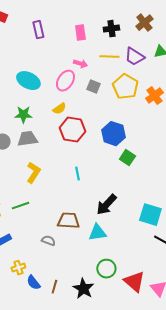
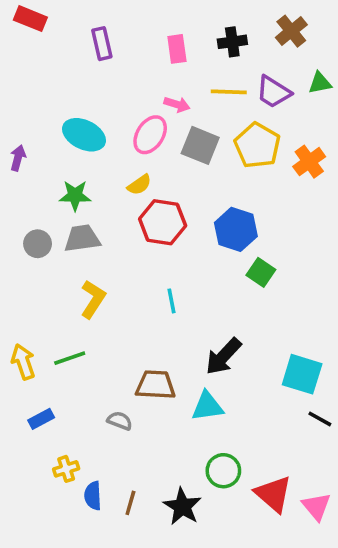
gray square: (93, 87) -> (200, 145), size x1.5
blue semicircle: (33, 283) -> (93, 496), turned 35

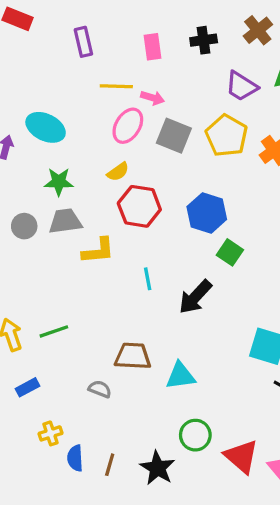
yellow line: (229, 92) -> (116, 86), moved
cyan ellipse: (84, 135) -> (46, 127), moved
yellow L-shape: (93, 299) -> (98, 251), moved, turned 52
black arrow: (223, 356) -> (195, 297), moved

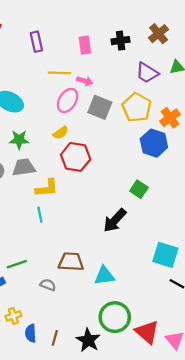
blue hexagon: (207, 213) -> (154, 143), moved
cyan line: (148, 279) -> (40, 215), moved
green line: (54, 331) -> (17, 264), moved
green circle: (195, 435) -> (115, 317), size x1.4

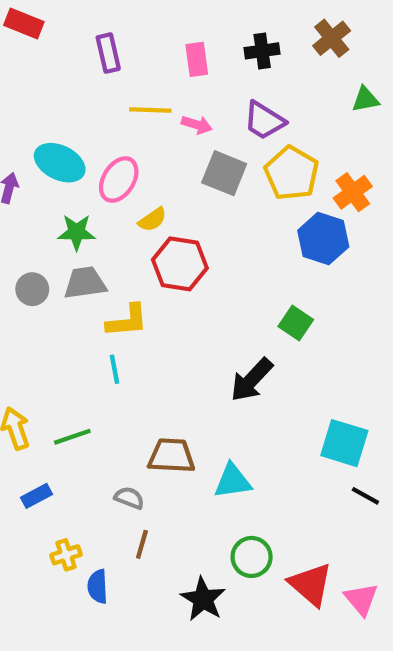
purple trapezoid: (147, 73) -> (264, 120), moved
pink ellipse: (68, 100) -> (119, 180), moved
green line: (17, 264) -> (72, 437), moved
green circle: (115, 317) -> (252, 557), size x0.7
brown line: (55, 338) -> (142, 544), moved

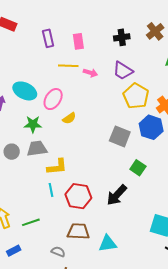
pink rectangle: (197, 59) -> (78, 41), moved
gray square: (224, 173) -> (120, 136), moved
red hexagon: (180, 264) -> (78, 196), moved

